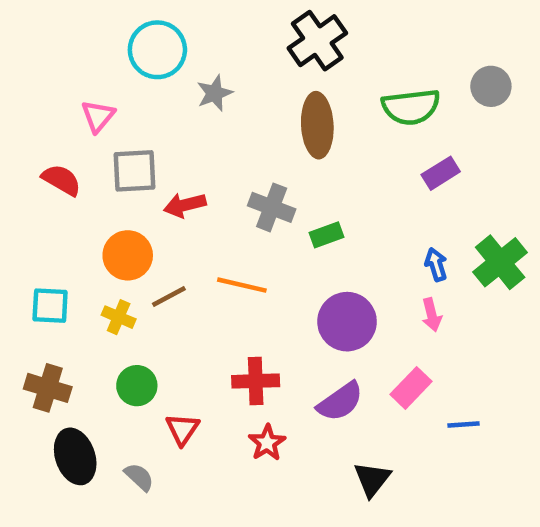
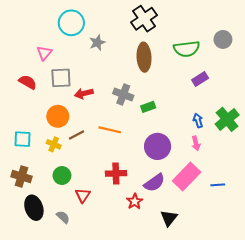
pink rectangle: (411, 388) -> (187, 177), size x1.5
blue line: (464, 424) -> (218, 185), moved
red star: (267, 443) -> (135, 201), moved

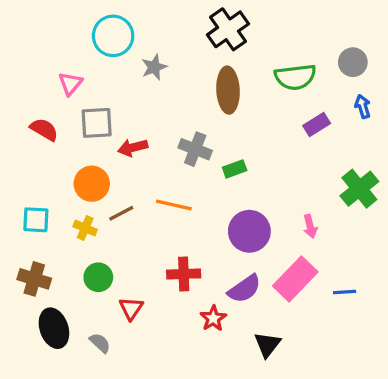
blue arrow: (198, 120) -> (363, 106), moved

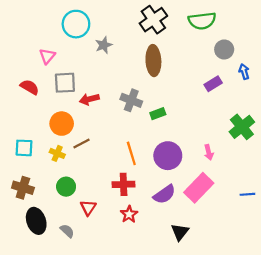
gray circle: (353, 62) -> (224, 49), moved
green semicircle: (295, 77) -> (202, 21), moved
orange line: (174, 205) -> (131, 153), moved, turned 60
blue line: (345, 292) -> (247, 194), moved
red star: (213, 318) -> (129, 214), moved

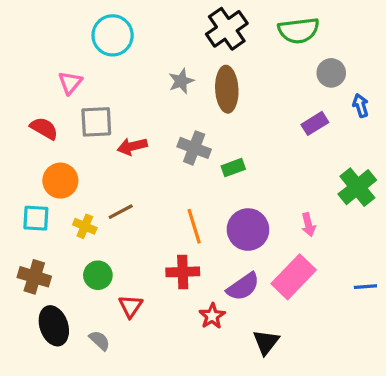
gray star: (104, 45) -> (181, 81), moved
orange circle: (62, 124) -> (60, 181), moved
red star: (129, 214) -> (212, 316), moved

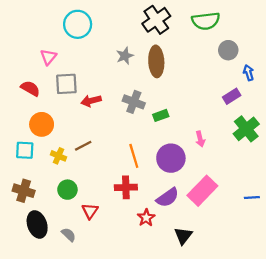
purple rectangle: (315, 123) -> (232, 96), moved
pink arrow: (308, 225) -> (200, 139), moved

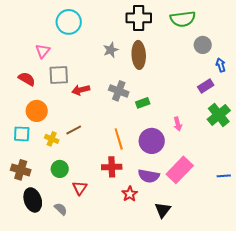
black cross: (156, 20) -> (139, 18), turned 35
purple semicircle: (168, 197) -> (149, 176), turned 45

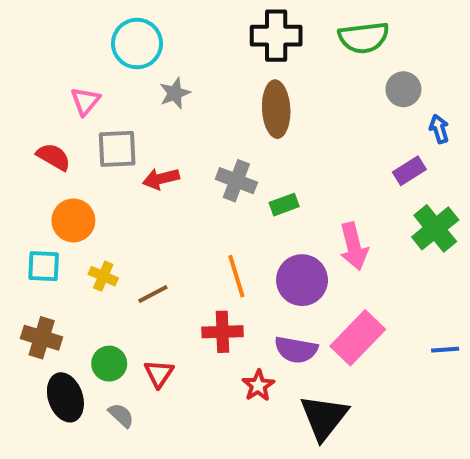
gray star: (111, 50) -> (175, 93), moved
pink arrow: (178, 124) -> (354, 246), size x1.6
brown line: (74, 130) -> (153, 294), moved
green circle: (60, 169) -> (109, 364), moved
black triangle: (163, 210) -> (324, 417), size x1.5

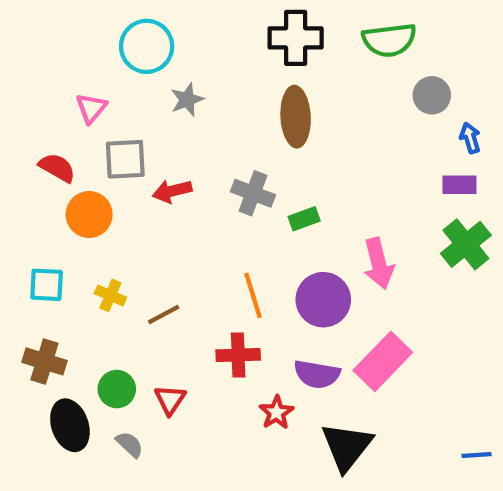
purple rectangle: (409, 171) -> (459, 185), moved, turned 32
orange circle: (73, 220) -> (89, 215), moved
blue line: (445, 350) -> (477, 455), moved

